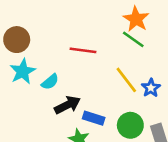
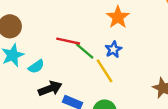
green line: (133, 39) -> (85, 51), moved
blue star: (151, 88) -> (113, 49), moved

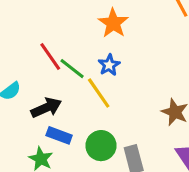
red line: (68, 41) -> (50, 57), turned 45
black arrow: (50, 89) -> (46, 108), moved

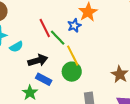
blue star: (109, 65) -> (74, 26), moved
green circle: (101, 146) -> (72, 72), moved

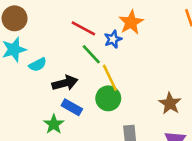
red line: (45, 28) -> (83, 28), moved, turned -36

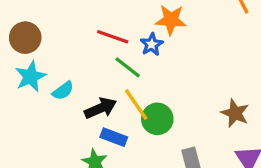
orange star: (131, 22) -> (171, 20), turned -30
yellow line: (110, 78) -> (136, 104), moved

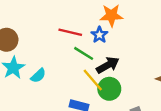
black arrow: (100, 108) -> (108, 65), moved

